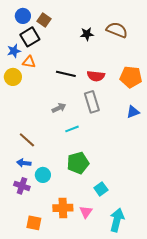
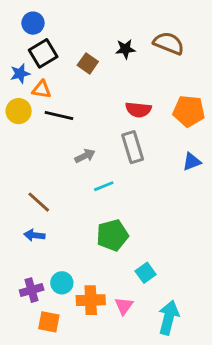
brown square: (44, 20) -> (88, 63), moved
black line: (66, 74) -> (59, 115), moved
cyan circle: (43, 175) -> (62, 283), moved
purple cross: (22, 186) -> (32, 290), moved, turned -35

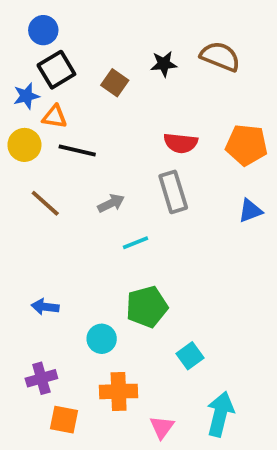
brown line: (39, 202) -> (45, 203), moved
cyan circle: (62, 283) -> (102, 339), moved
pink triangle: (124, 306) -> (162, 427), moved

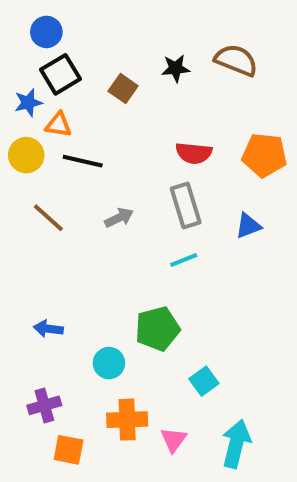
blue triangle: (250, 211) -> (248, 226), moved
cyan line: (136, 243) -> (184, 260), moved
pink triangle: (162, 427) -> (174, 440), moved

